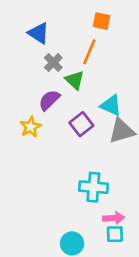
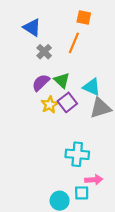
green triangle: (75, 80) -> (62, 80), moved
yellow star: (30, 127) -> (50, 105), moved
cyan square: (115, 234) -> (82, 193), moved

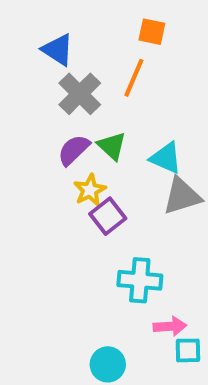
gray cross: (44, 52) -> (80, 94), size x1.5
purple square: (67, 102) -> (108, 216), moved
cyan square: (82, 193) -> (188, 350), moved

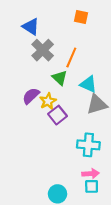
orange line: (134, 78) -> (71, 58), moved
purple semicircle: (74, 150) -> (31, 96), moved
cyan cross: (140, 280) -> (88, 145), moved
cyan square: (188, 350) -> (92, 186), moved

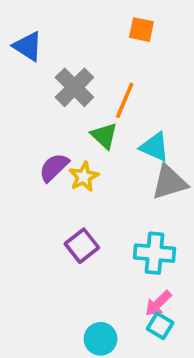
blue triangle: (31, 27) -> (28, 46), moved
purple square: (58, 115) -> (82, 246), moved
pink arrow: (91, 174) -> (158, 303), turned 140
cyan square: (92, 186) -> (160, 326), turned 32

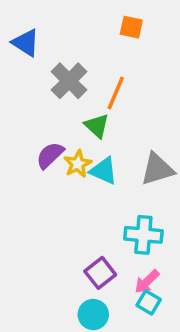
cyan triangle: (155, 147) -> (104, 171), moved
purple square: (82, 246) -> (100, 273), moved

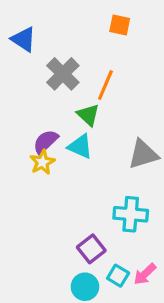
yellow star: (78, 164) -> (42, 162), moved
cyan triangle: (104, 171) -> (80, 146), moved
pink arrow: (147, 282) -> (145, 274), moved
cyan square: (149, 302) -> (118, 276), moved

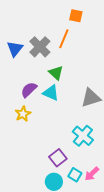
blue triangle: (23, 39) -> (15, 49), moved, turned 36
orange line: (105, 85) -> (64, 39), moved
yellow star: (42, 162) -> (23, 114), moved
cyan cross: (131, 214) -> (83, 136), turned 35

